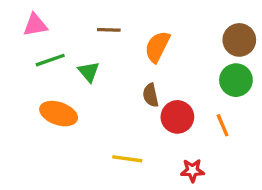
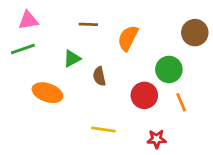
green line: (50, 60) -> (23, 49), moved
green triangle: (89, 72) -> (72, 59), turned 42
green circle: (236, 80) -> (169, 69), moved
brown semicircle: (151, 95) -> (99, 76), moved

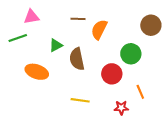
pink triangle: (28, 20) -> (31, 17), moved
brown line: (88, 24) -> (78, 19), moved
brown semicircle: (99, 76) -> (77, 59), size x1.5
orange line: (181, 102) -> (140, 92), moved

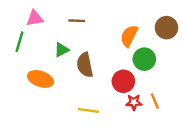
brown line: (78, 19) -> (77, 21), moved
orange semicircle: (99, 29) -> (129, 36), moved
green line: (18, 38) -> (20, 42), turned -54
red star: (121, 108) -> (134, 102), moved

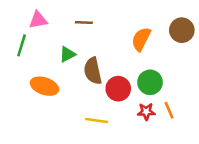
green circle: (144, 59) -> (150, 82), moved
red circle: (123, 81) -> (118, 89), moved

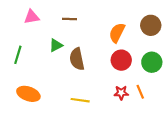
green line: (22, 45) -> (18, 55), moved
green circle: (150, 82) -> (152, 62), moved
orange ellipse: (44, 86) -> (28, 94), moved
red circle: (118, 89) -> (121, 60), moved

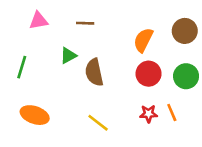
yellow line: (80, 100) -> (98, 123), turned 30

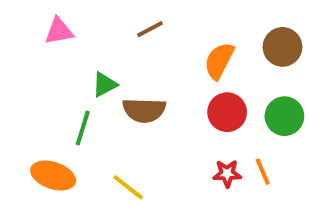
brown line: (85, 23) -> (150, 29), moved, turned -30
green line: (22, 67) -> (83, 128), moved
brown semicircle: (94, 72) -> (144, 110), turned -76
yellow line: (98, 123) -> (128, 187), moved

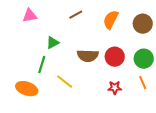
orange semicircle: (219, 61) -> (111, 20), moved
brown semicircle: (144, 110) -> (88, 56), moved
orange line: (263, 172) -> (143, 83), moved
yellow line: (128, 187) -> (65, 82), moved

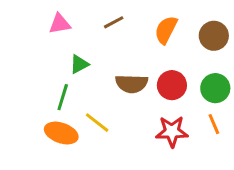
pink triangle: (30, 16) -> (60, 24), moved
red star: (115, 88) -> (172, 132), size x1.5
orange ellipse: (27, 89) -> (61, 133), moved

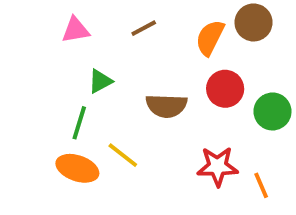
brown circle: (214, 36) -> (254, 22), moved
red circle: (172, 85) -> (225, 89), moved
orange line: (214, 124) -> (261, 185), moved

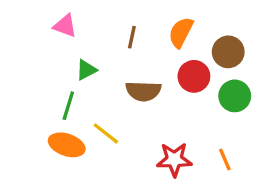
brown circle: (254, 22) -> (228, 52), moved
brown line: (144, 28) -> (132, 37), moved, turned -50
pink triangle: (75, 30) -> (65, 26), turned 30
red star: (218, 166) -> (174, 160), moved

